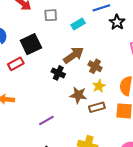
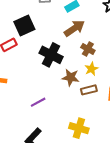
brown arrow: (73, 55) -> (74, 28), moved
black cross: (58, 73) -> (51, 55), size x1.6

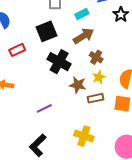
black square: (24, 25) -> (47, 31), moved

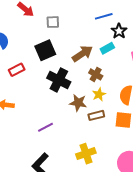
cyan rectangle: (82, 14) -> (107, 48), moved
yellow cross: (84, 136) -> (86, 154), turned -36

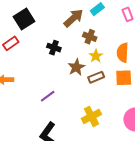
black square: (45, 50) -> (24, 19), moved
black cross: (59, 80) -> (54, 48), size x0.6
brown star: (78, 103) -> (76, 67), turned -30

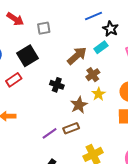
brown cross: (90, 37) -> (93, 75), turned 32
brown rectangle: (96, 77) -> (71, 128), moved

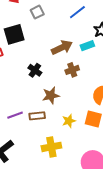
blue line: (94, 16) -> (77, 12), moved, turned -30
gray square: (44, 28) -> (37, 12), turned -32
yellow star: (99, 94) -> (69, 121), moved

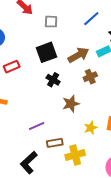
gray square: (37, 12) -> (51, 22), turned 32
black square: (14, 34) -> (46, 52), moved
brown rectangle: (37, 116) -> (55, 143), moved

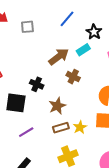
black square: (46, 52) -> (16, 103), moved, turned 35
brown cross: (90, 77) -> (73, 77), turned -32
brown rectangle: (55, 143) -> (61, 128), moved

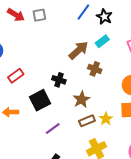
gray square: (27, 27) -> (39, 15), moved
black star: (94, 32) -> (104, 17), moved
black square: (16, 103) -> (40, 100), turned -30

